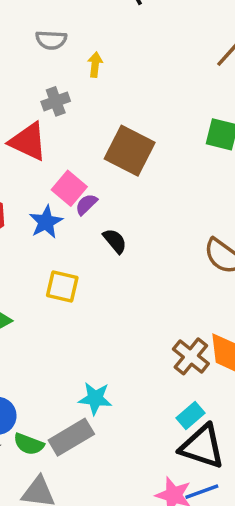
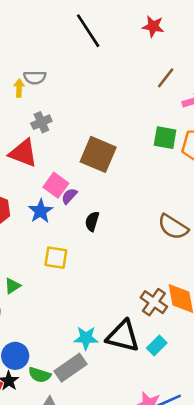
yellow arrow: (95, 65) -> (19, 88), moved
black semicircle: (115, 241) -> (92, 221), turned -120
black triangle: (202, 447) -> (123, 336), moved

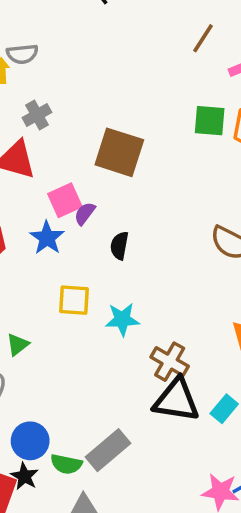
pink square: (56, 185) -> (65, 200), turned 35
brown cross: (154, 302) -> (170, 362), moved
cyan star: (86, 338) -> (122, 319), moved

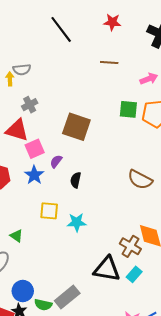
brown line: (203, 38) -> (109, 63), moved, turned 60
pink square: (65, 200) -> (35, 149), moved
green triangle: (18, 345) -> (16, 236), turned -48
brown cross: (170, 362) -> (130, 246), moved

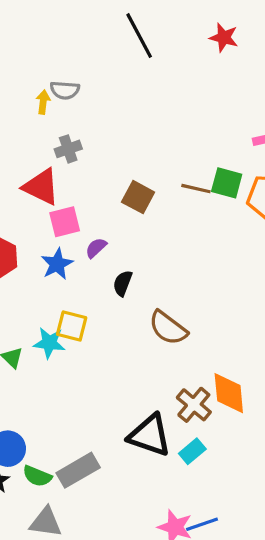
brown line: (109, 63) -> (196, 189), moved
brown square: (76, 127) -> (138, 197), size x0.7
brown semicircle: (140, 180) -> (168, 328), moved
cyan star: (77, 222) -> (49, 343), moved

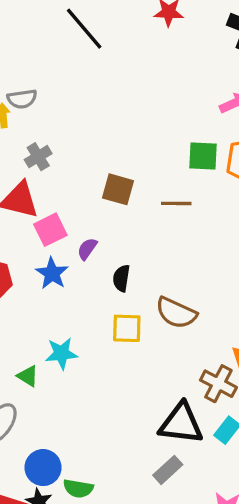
brown line: (196, 189) -> (176, 203), moved
yellow square: (72, 326) -> (127, 328), moved
gray rectangle: (78, 470) -> (168, 470), moved, size x0.7

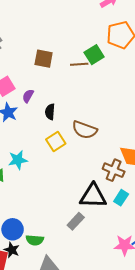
green square: (203, 156) -> (94, 55), moved, turned -30
yellow square: (127, 328) -> (56, 142), turned -30
gray rectangle: (168, 470) -> (76, 221), moved

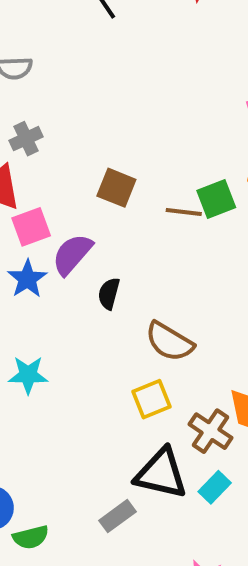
purple semicircle: (28, 96) -> (72, 254), size x1.6
yellow square: (56, 142) -> (151, 399), moved
green semicircle: (35, 240) -> (31, 537), turned -30

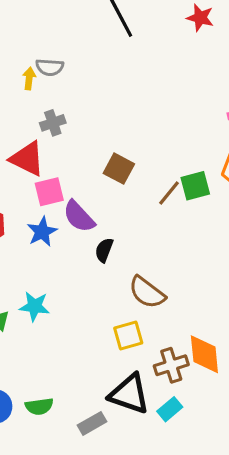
brown line: (184, 212) -> (169, 193), turned -64
purple semicircle: (72, 254) -> (79, 216), turned -90
brown cross: (211, 431) -> (171, 365), turned 32
green semicircle: (31, 537) -> (39, 406), moved

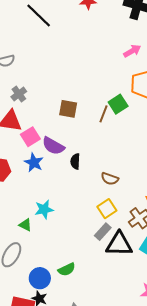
brown semicircle: (147, 292) -> (110, 179), size x0.7
gray rectangle: (92, 423) -> (103, 232), moved

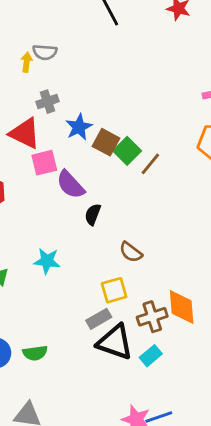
green square: (118, 104) -> (127, 151), moved, turned -30
blue star: (34, 163) -> (79, 127), moved
cyan star: (44, 209) -> (47, 261), moved

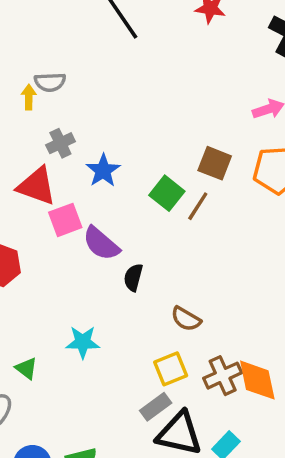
brown square: (106, 142) -> (215, 163), moved
brown cross: (152, 317) -> (223, 376), moved

